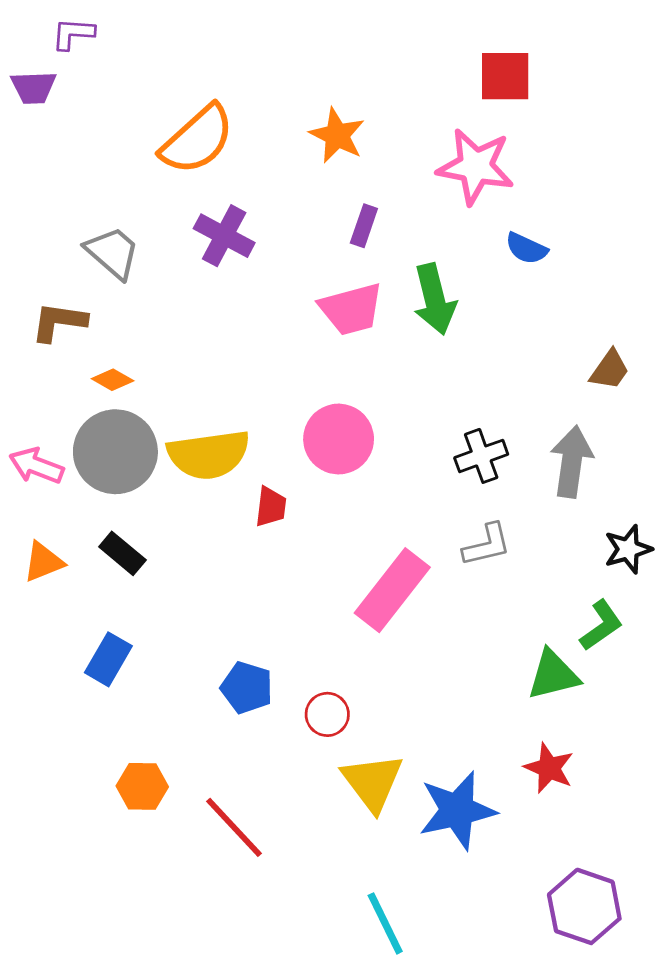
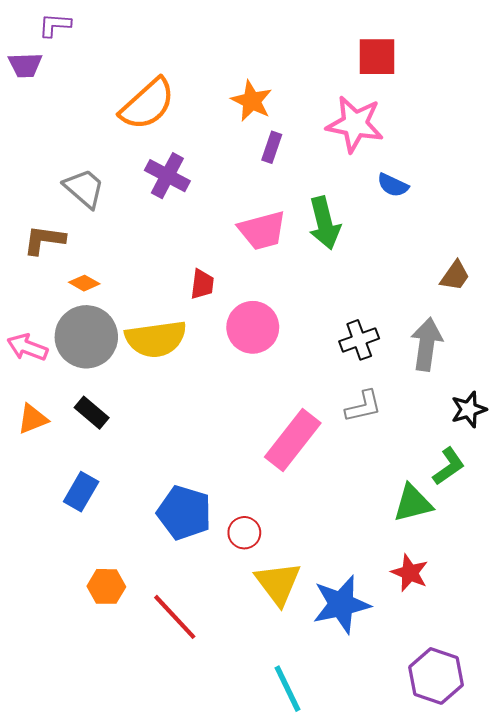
purple rectangle: (364, 226) -> (272, 147), moved
red trapezoid: (271, 507) -> (202, 284), moved
blue pentagon: (247, 688) -> (184, 513), size x1.4

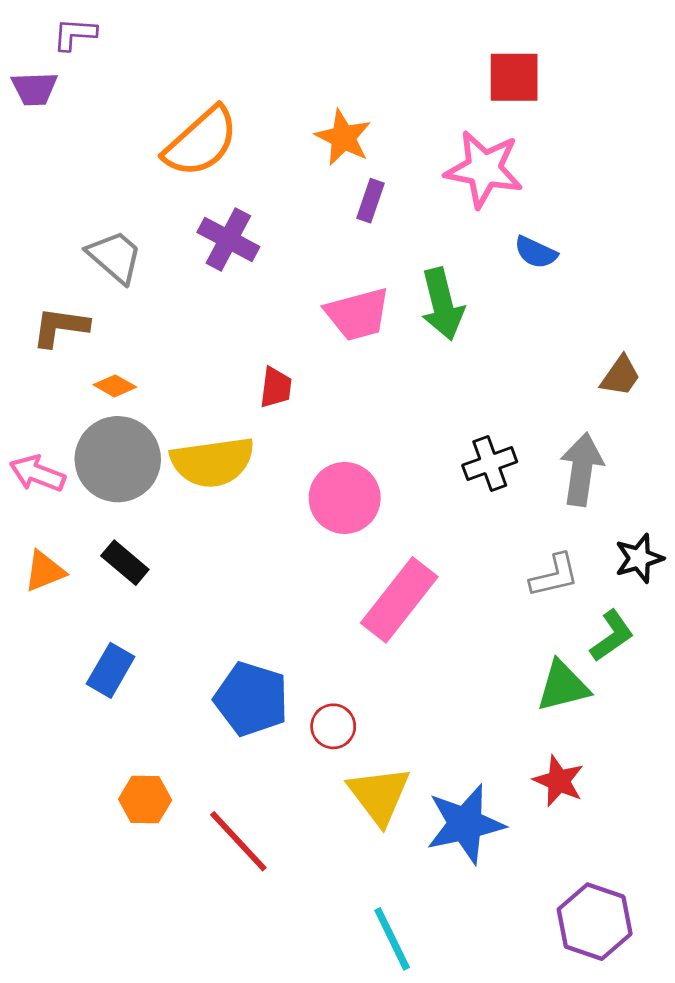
pink circle: (253, 327) -> (345, 498), moved
gray L-shape: (363, 406) -> (554, 576), moved

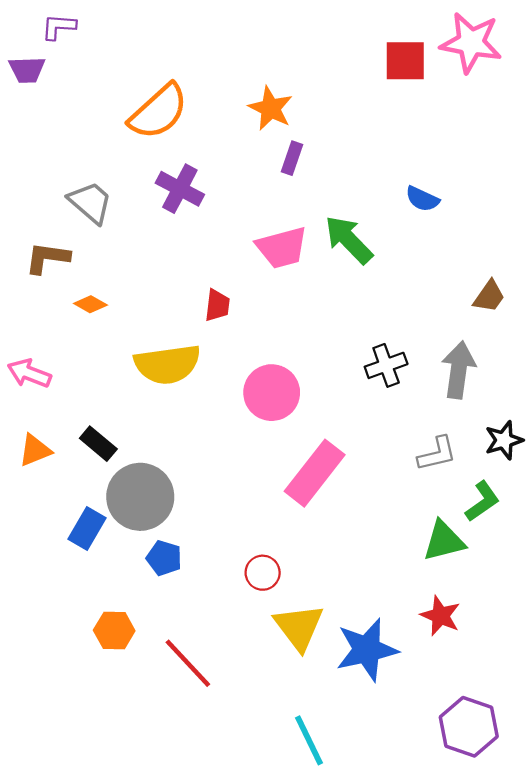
pink star: (484, 169) -> (471, 43), moved
green arrow: (442, 304) -> (349, 240), turned 150
gray circle: (118, 459) -> (140, 497), moved
blue pentagon: (251, 699) -> (164, 558), moved, size x0.6

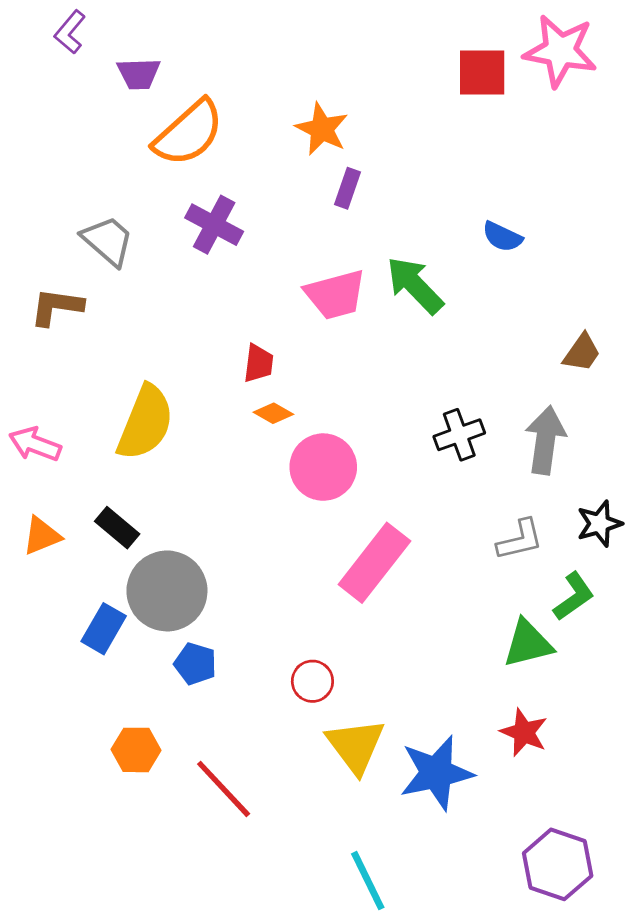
purple L-shape: (59, 27) -> (70, 32), turned -54
purple trapezoid: (27, 70) -> (139, 74), moved
orange diamond: (90, 304) -> (273, 413), moved
yellow semicircle: (167, 364) -> (145, 423), moved, turned -60

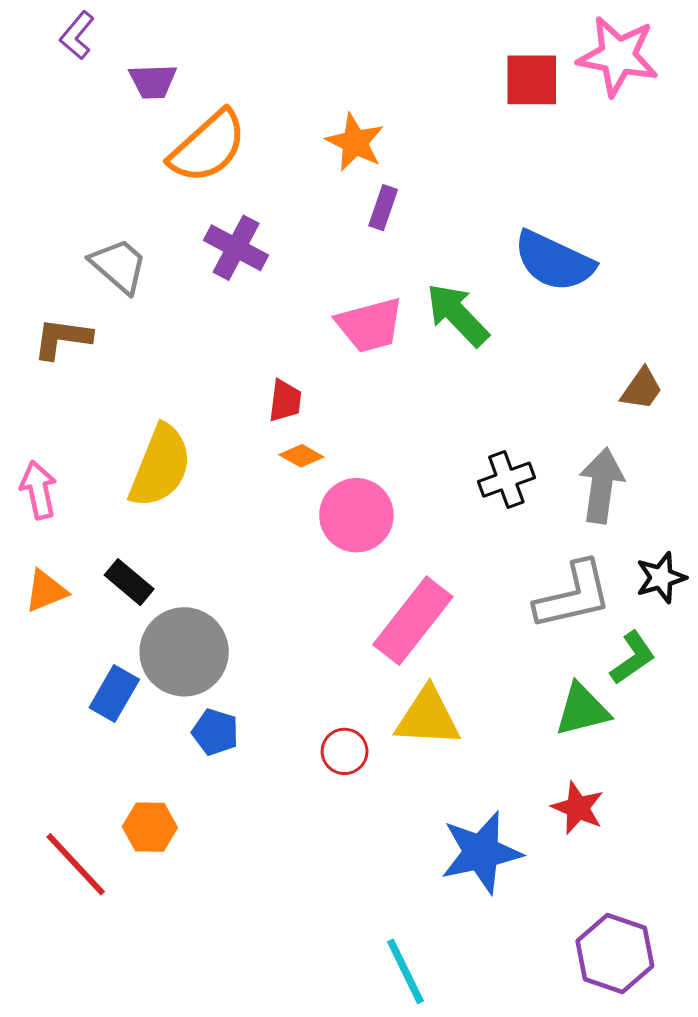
blue semicircle: (502, 237) -> (554, 261), size x1.8
pink arrow: (35, 444) -> (38, 490), turned 57
gray L-shape: (520, 540) -> (573, 595), size x1.5
yellow triangle: (356, 746) -> (428, 717), moved, turned -50
red line: (224, 789) -> (76, 864), moved

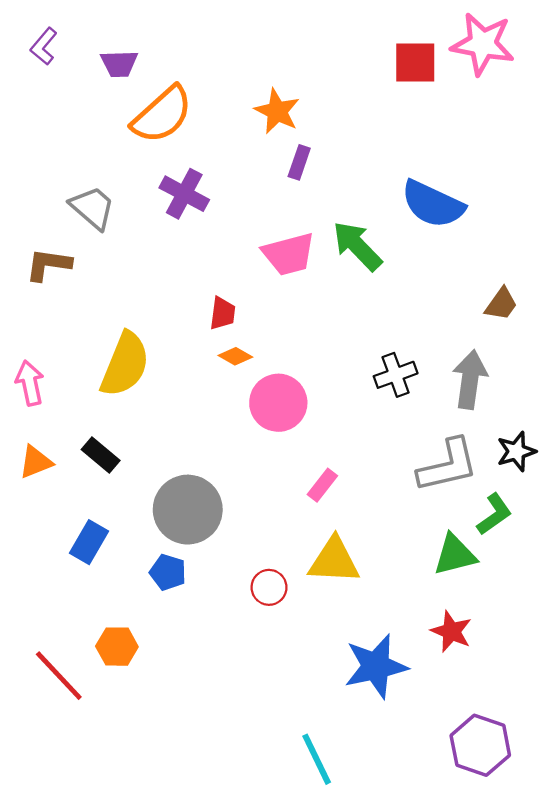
purple L-shape: (77, 35) -> (44, 46), moved
pink rectangle: (413, 621) -> (322, 485), size x0.5
gray circle: (184, 652) -> (188, 510), moved

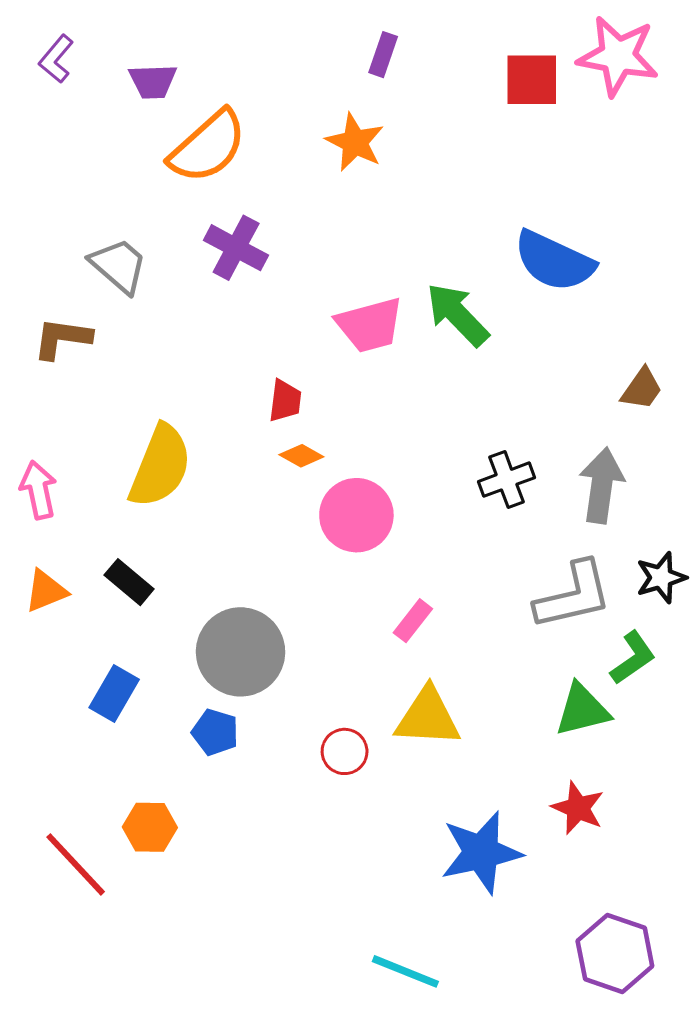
purple rectangle: (299, 162) -> (383, 55), moved
cyan line: (317, 759) -> (405, 971), turned -42

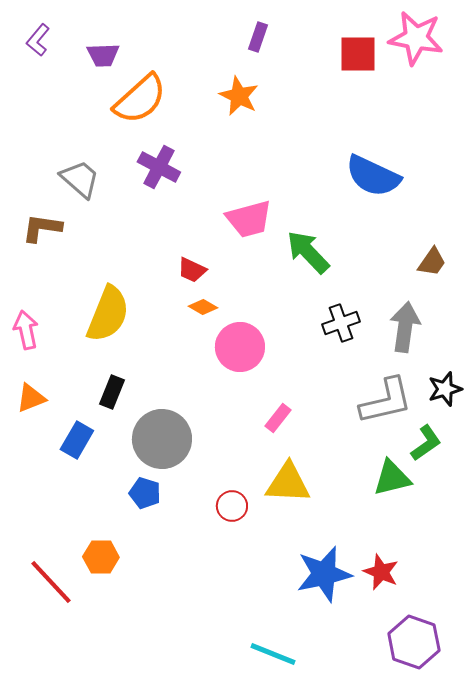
green arrow: (457, 315) -> (308, 252), moved
red trapezoid: (285, 401) -> (192, 270), turned 108
black rectangle: (129, 582) -> (112, 392), moved, turned 72
blue rectangle: (114, 694) -> (77, 440), moved
red star: (578, 808) -> (381, 572), moved

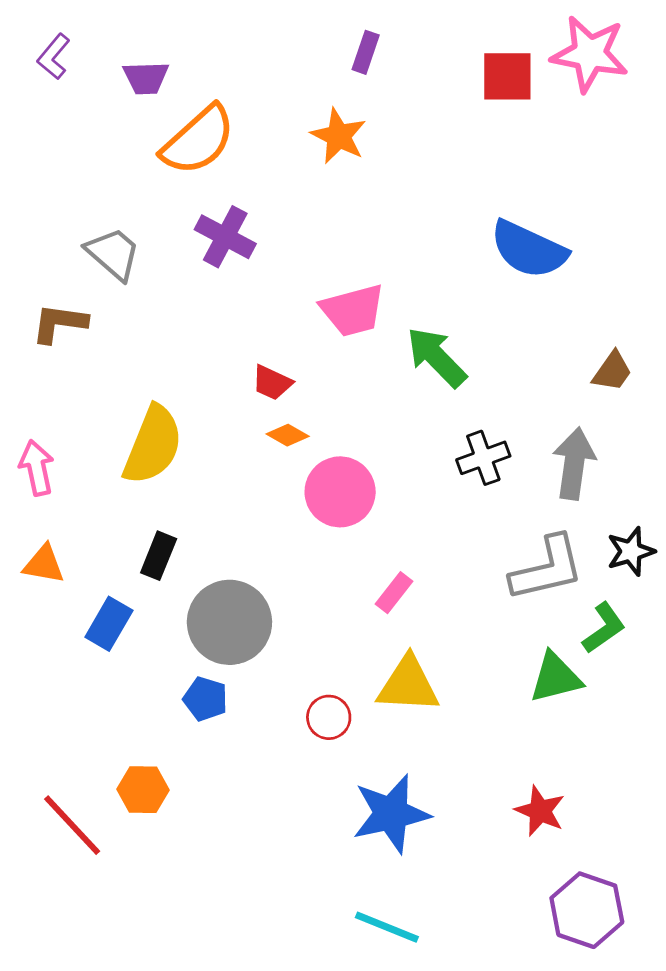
orange triangle: (31, 398) -> (44, 564), turned 32
blue star: (324, 574) -> (391, 814), moved

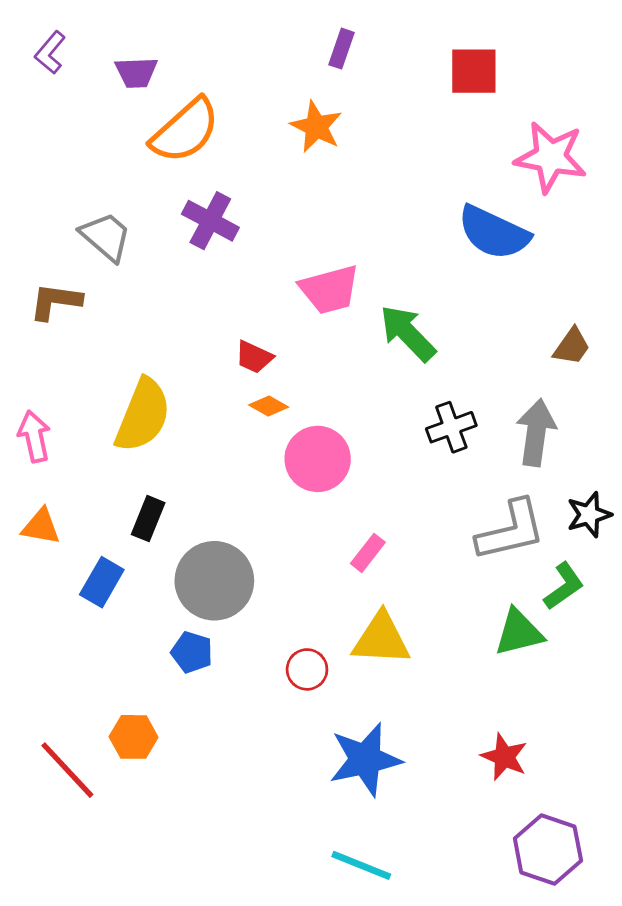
pink star: (590, 54) -> (551, 157), moved

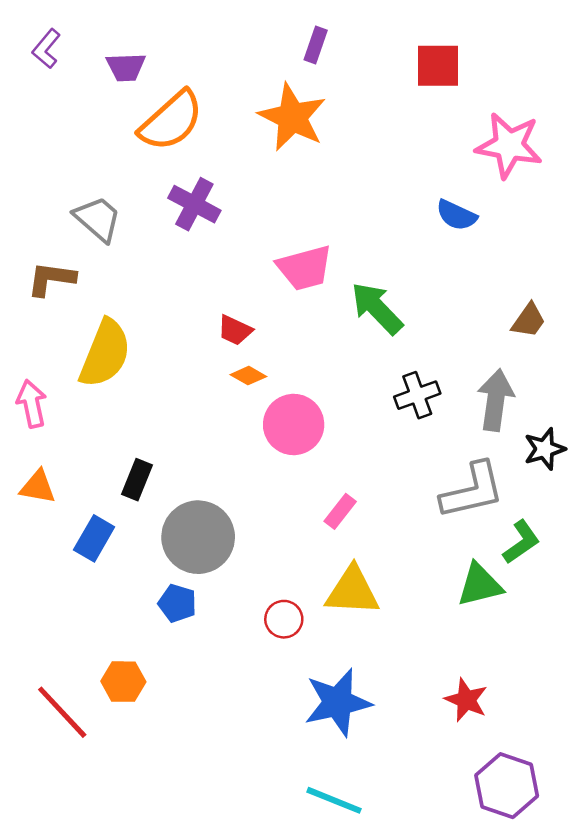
orange star: (316, 127) -> (292, 117), size x1.4
blue semicircle: (494, 233) -> (456, 215), size x0.6
yellow semicircle: (143, 415) -> (105, 354), moved
black star: (589, 515) -> (545, 449), moved

